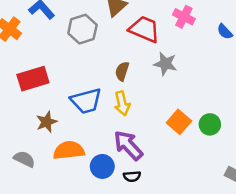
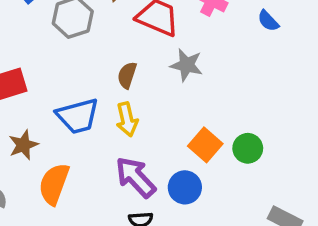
orange semicircle: (69, 150) -> (54, 184), turned -64
blue circle: (102, 166) -> (185, 187), moved

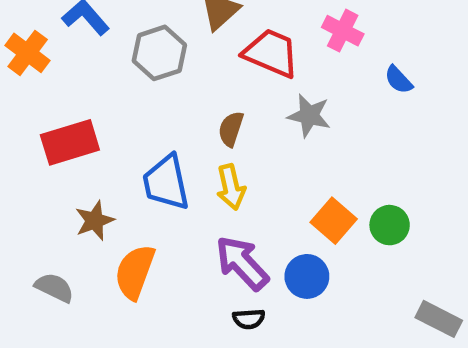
blue semicircle: (268, 21) -> (399, 80), moved
blue trapezoid: (78, 116) -> (166, 183), turned 93

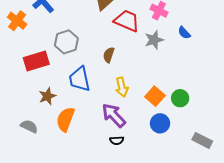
gray hexagon: (159, 53) -> (66, 42), moved
gray star: (309, 116) -> (154, 40), moved, turned -30
yellow arrow: (231, 187) -> (122, 87), moved
blue circle: (307, 276) -> (160, 123), moved

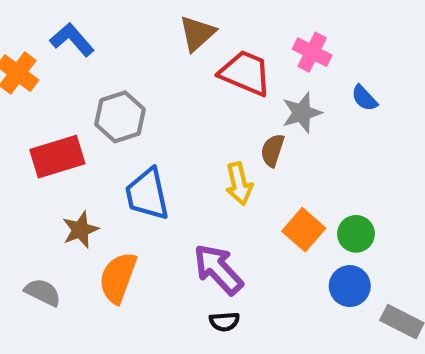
brown semicircle: (109, 55) -> (272, 150), moved
yellow arrow: (122, 87) -> (239, 184), moved
blue circle: (160, 123) -> (350, 286), moved

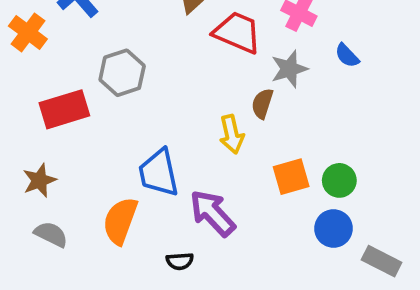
blue trapezoid: (147, 194) -> (159, 173), moved
brown star: (80, 230) -> (39, 180), moved
orange square: (304, 230) -> (291, 177), turned 33
black semicircle: (224, 322) -> (180, 261), moved

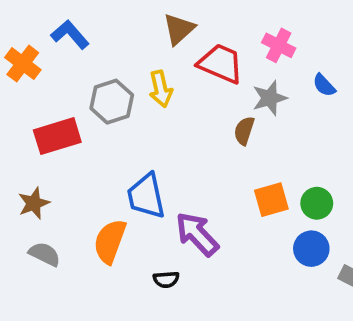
yellow arrow: (232, 134) -> (161, 89), moved

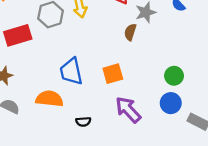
orange square: (271, 200) -> (113, 74), moved
purple arrow: (197, 234) -> (128, 110), moved
orange semicircle: (110, 241) -> (49, 99), turned 76

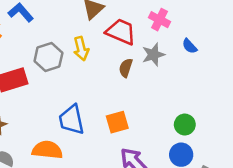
brown semicircle: (130, 32) -> (126, 68), moved

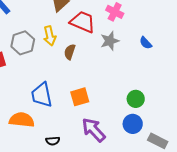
blue semicircle: (190, 46) -> (146, 43), moved
brown semicircle: (126, 68) -> (70, 52), moved

